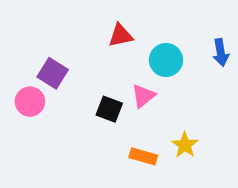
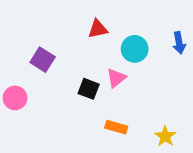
pink circle: (30, 102) -> (15, 98), moved
yellow star: (185, 145) -> (165, 136), moved

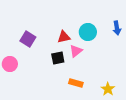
red triangle: (98, 29) -> (64, 37), moved
black square: (89, 89) -> (58, 58), turned -32

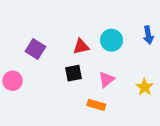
pink triangle: (76, 51) -> (106, 79), moved
yellow star: (108, 89) -> (145, 87), moved

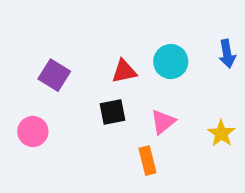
pink circle: (13, 81) -> (33, 131), moved
orange rectangle: (96, 105) -> (147, 161), turned 60

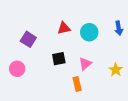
red triangle: (124, 71) -> (64, 28), moved

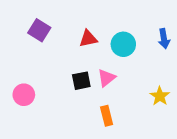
purple square: (28, 39) -> (39, 30), moved
pink triangle: (85, 64) -> (107, 78), moved

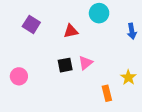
cyan circle: (123, 44) -> (99, 13), moved
orange rectangle: (107, 116) -> (107, 93), moved

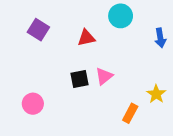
pink circle: (19, 76) -> (33, 104), moved
orange rectangle: (107, 93) -> (130, 113), turned 42

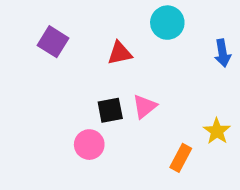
pink circle: (33, 104) -> (89, 145), moved

